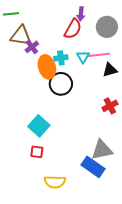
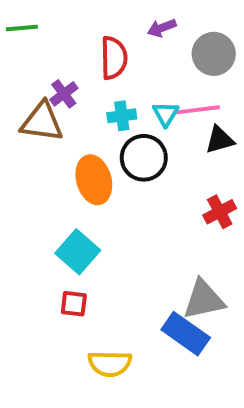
purple arrow: (81, 14) -> (162, 28), turned 64
red semicircle: (73, 29) -> (114, 58), moved, turned -30
brown triangle: (21, 36) -> (42, 122), moved
orange ellipse: (47, 67) -> (94, 180), moved
black circle: (61, 84) -> (144, 158), moved

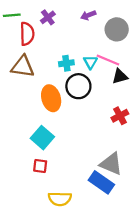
red semicircle: (114, 58) -> (27, 34), moved
purple cross: (64, 94) -> (48, 17), moved
pink line: (198, 110) -> (108, 60), turned 30
gray triangle: (204, 300) -> (111, 164), turned 35

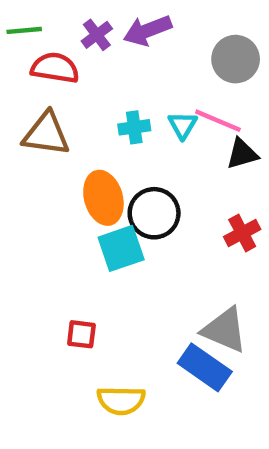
purple arrow: (88, 15) -> (147, 30), moved, size x1.5
red semicircle: (27, 34) -> (55, 68), turned -80
black circle: (78, 86) -> (154, 213), moved
cyan square: (42, 138) -> (121, 248), moved, turned 30

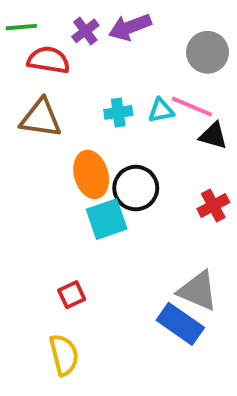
cyan triangle: (183, 125) -> (161, 110), turned 48
black triangle: (242, 154) -> (213, 136), turned 32
red square: (81, 334) -> (72, 295), turned -32
yellow semicircle: (121, 400) -> (64, 355), moved, turned -105

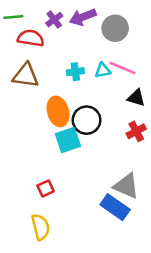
gray circle: (208, 52) -> (115, 28), moved
black triangle: (213, 136) -> (136, 98), moved

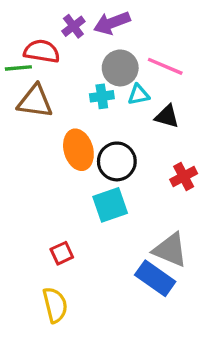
green line: (13, 17) -> (18, 68), moved
gray circle: (115, 28) -> (120, 68), moved
pink line: (123, 68) -> (165, 66), moved
black triangle: (136, 98) -> (167, 116), moved
cyan square: (68, 140) -> (110, 205), moved

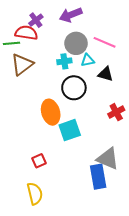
purple cross: (73, 26) -> (36, 20), moved
brown triangle: (35, 101) -> (22, 65), turned -45
orange ellipse: (78, 150) -> (51, 112), moved
black circle: (117, 161) -> (74, 88), moved
blue rectangle: (155, 278) -> (98, 177), turned 45

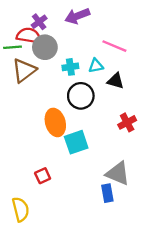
gray circle: (76, 43) -> (45, 47), moved
blue rectangle: (98, 177) -> (107, 193), size x0.7
yellow semicircle: (35, 194) -> (21, 209), moved

